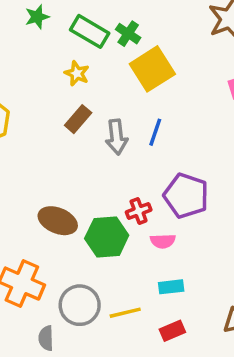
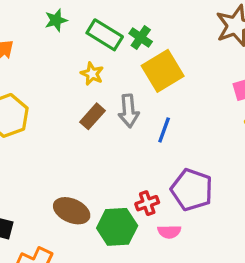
gray arrow: (117, 137) -> (129, 111), moved

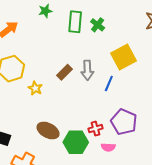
green rectangle: (105, 35) -> (75, 22), turned 60
yellow square: (163, 71) -> (124, 57), moved
yellow star: (92, 74) -> (35, 88), moved

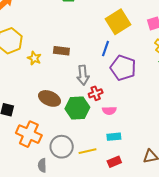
gray arrow: (87, 70) -> (83, 75), moved
brown rectangle: (65, 72) -> (61, 51), moved, turned 56
purple pentagon: (124, 122) -> (123, 68), moved

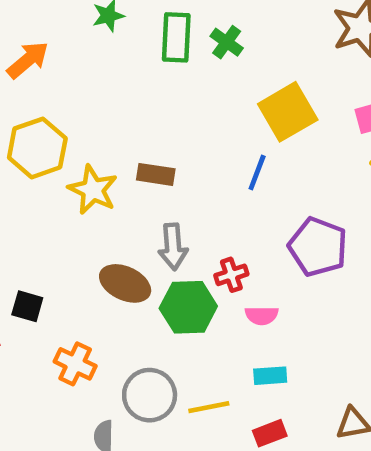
yellow star: (34, 58) -> (93, 190), size x1.5
purple pentagon: (123, 68) -> (318, 247), moved
gray arrow: (83, 75) -> (173, 247), moved
orange cross: (29, 134) -> (75, 364), size x0.7

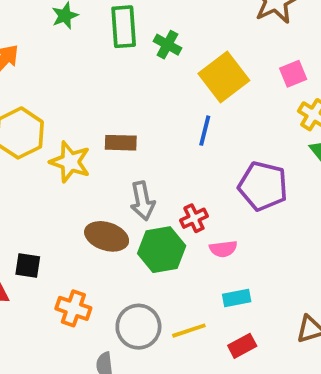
green cross: (227, 42) -> (167, 45), moved

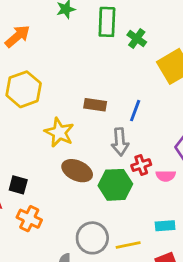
blue line: (205, 131) -> (135, 111), moved
yellow star: (70, 162) -> (59, 132), moved
gray arrow: (142, 201) -> (120, 142), moved
pink semicircle: (223, 249) -> (166, 176), moved
orange cross: (73, 308) -> (29, 219), moved

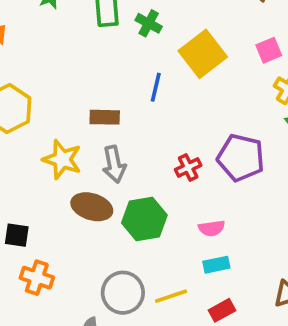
blue line: (135, 111) -> (156, 87), moved
gray arrow: (120, 142) -> (114, 164), moved
red cross: (141, 165) -> (188, 168), moved
pink semicircle: (166, 176) -> (212, 228), moved

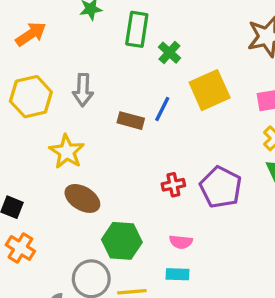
brown rectangle: (105, 117) -> (131, 121), moved
gray arrow: (114, 164) -> (83, 90), moved
green hexagon: (144, 219) -> (122, 241), moved

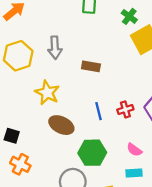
green cross: (169, 53) -> (129, 16), moved
blue line: (162, 109) -> (98, 111), moved, turned -36
pink semicircle: (181, 242) -> (134, 150), turned 35

